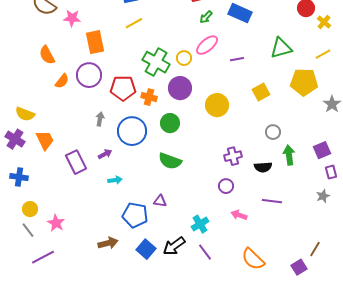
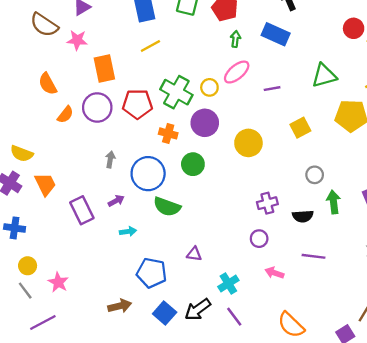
green arrow: (206, 17) -> (235, 39), turned 144
red pentagon: (123, 88) -> (137, 104), moved
green semicircle: (170, 161) -> (167, 207), moved
purple triangle: (160, 201) -> (194, 254), moved

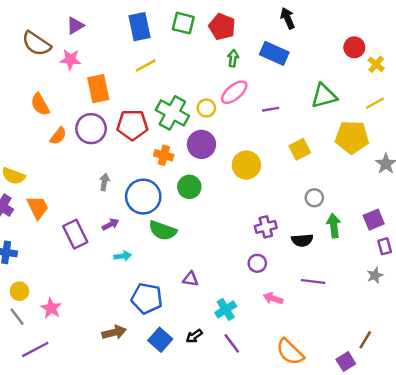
black arrow: (198, 309) -> (194, 336), size x0.6

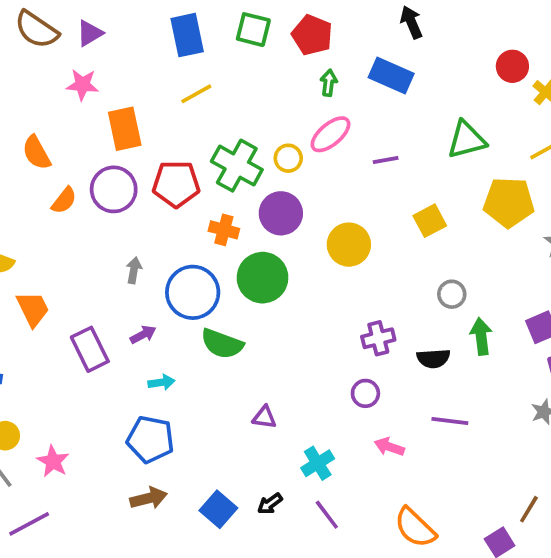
brown semicircle: (36, 44) -> (36, 30), moved
green circle: (189, 187) -> (263, 278), size x1.4
blue pentagon: (147, 298) -> (150, 439), moved

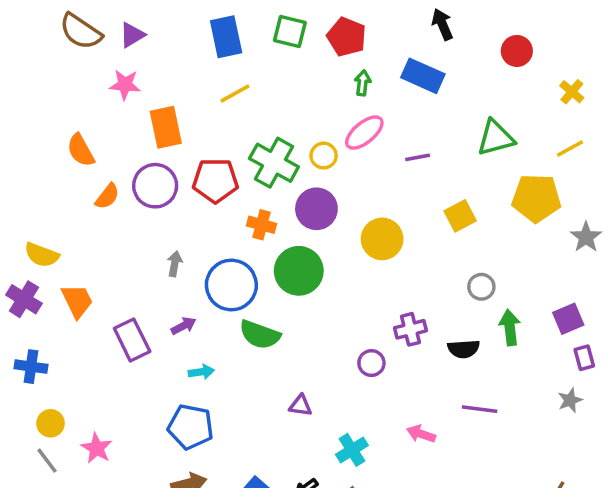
red circle: (512, 66) -> (517, 51), moved
purple circle: (365, 393) -> (371, 363), moved

